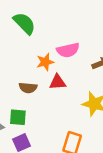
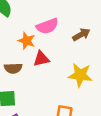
orange star: (45, 62) -> (27, 41), turned -30

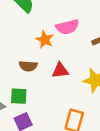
red triangle: (41, 59) -> (60, 70), moved

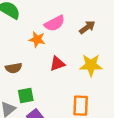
brown semicircle: (28, 66) -> (14, 68), moved

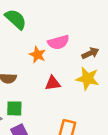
yellow star: (91, 65) -> (88, 79), moved

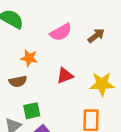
orange star: (37, 55) -> (29, 58), moved
yellow star: (88, 79) -> (102, 84), moved

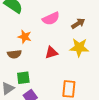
yellow star: (102, 84) -> (79, 47), moved

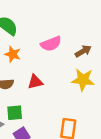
orange star: (25, 37) -> (13, 54), moved
red triangle: (51, 53) -> (35, 82), moved

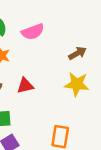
pink semicircle: (51, 44) -> (33, 32), moved

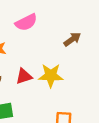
yellow star: (77, 84) -> (51, 75), moved

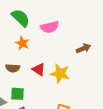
red triangle: (24, 76) -> (39, 70), turned 40

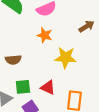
orange star: (22, 43) -> (45, 35), moved
red triangle: (39, 70) -> (48, 87), moved

